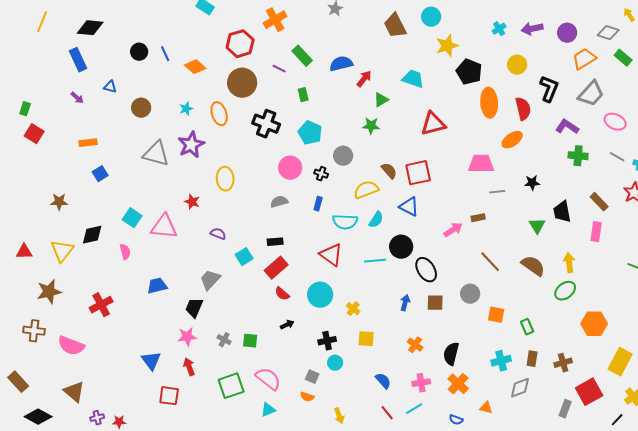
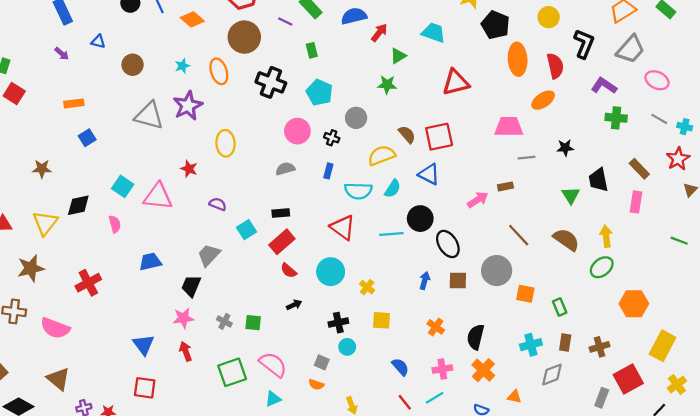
gray circle: (470, 294) -> (497, 271), size x1.4
red square: (169, 396) -> (145, 388), moved

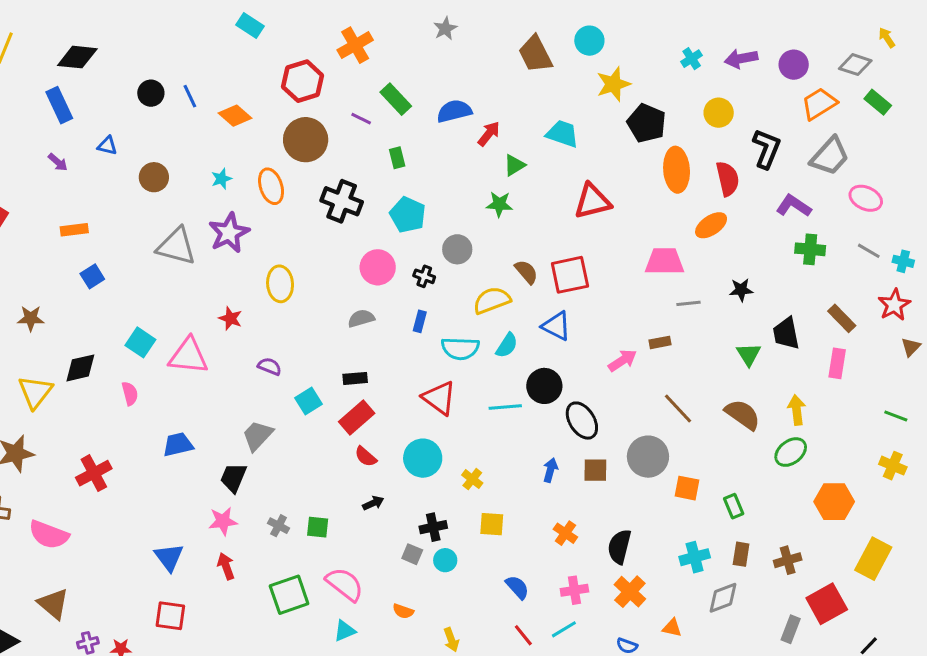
gray square: (322, 362) -> (412, 554), moved
yellow cross: (677, 384) -> (893, 466), moved, turned -30

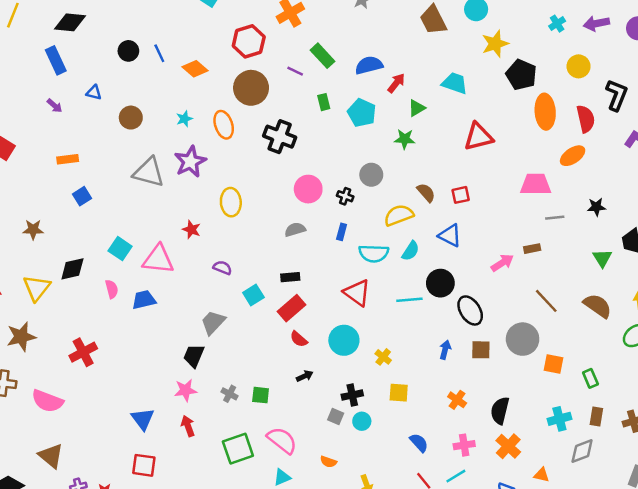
cyan pentagon: (408, 215) -> (362, 113), moved
red square: (570, 275) -> (461, 195), size x0.6
blue trapezoid: (178, 445) -> (144, 300), moved

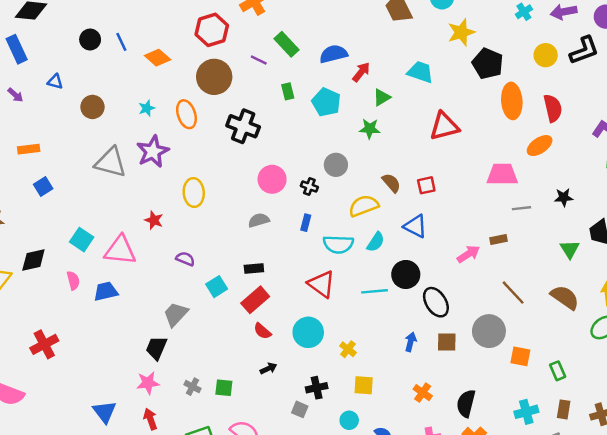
black L-shape: (617, 95) -> (584, 50), moved, turned 48
cyan circle: (362, 421) -> (349, 420), moved

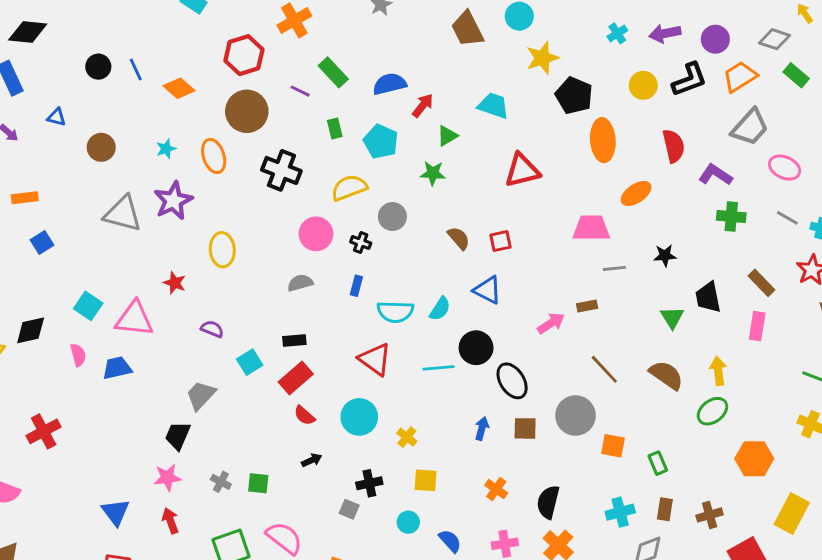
red semicircle: (553, 108) -> (674, 146), moved
yellow semicircle: (364, 206) -> (349, 188), moved

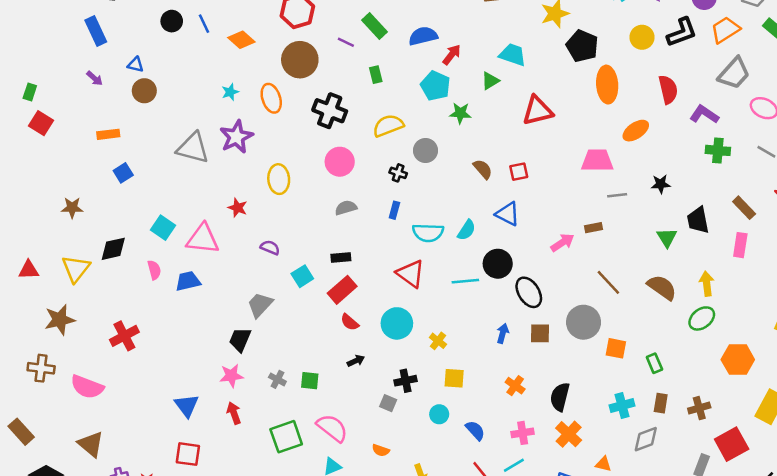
green triangle: (447, 136) -> (490, 81), moved
cyan pentagon: (381, 142) -> (435, 86), moved
brown circle: (101, 147) -> (144, 91), moved
pink circle: (316, 234) -> (340, 162), moved

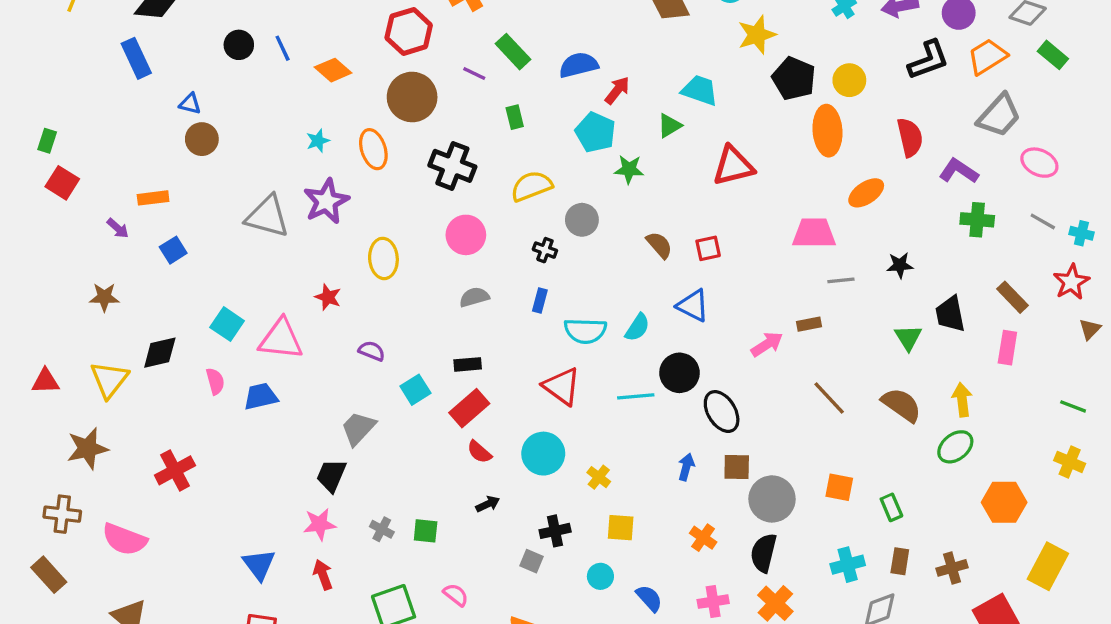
yellow circle: (642, 37) -> (849, 80), moved
purple arrow: (95, 78) -> (118, 228), moved
gray circle: (584, 322) -> (772, 499), moved
pink semicircle: (332, 428) -> (456, 595), size x0.6
brown rectangle: (21, 432) -> (49, 575), moved

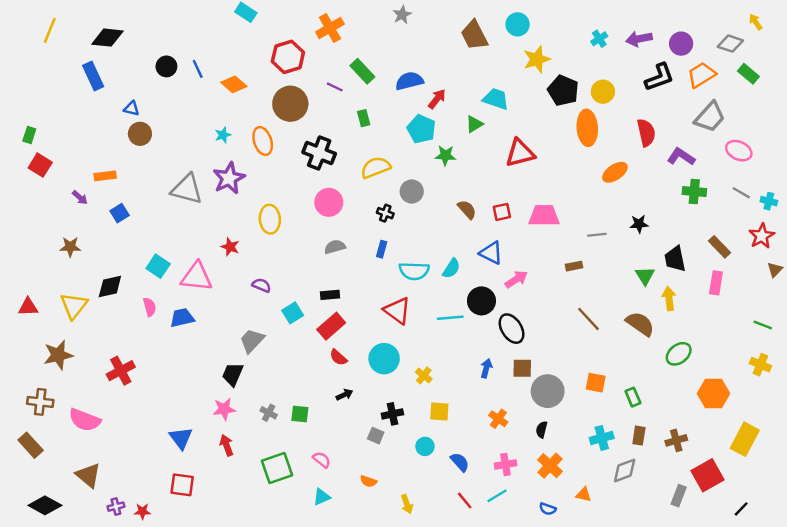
pink trapezoid: (814, 233) -> (544, 216), moved
pink arrow: (767, 344) -> (516, 279), moved
yellow arrow: (962, 400) -> (669, 299), moved
black semicircle: (764, 553) -> (542, 430), size x0.6

